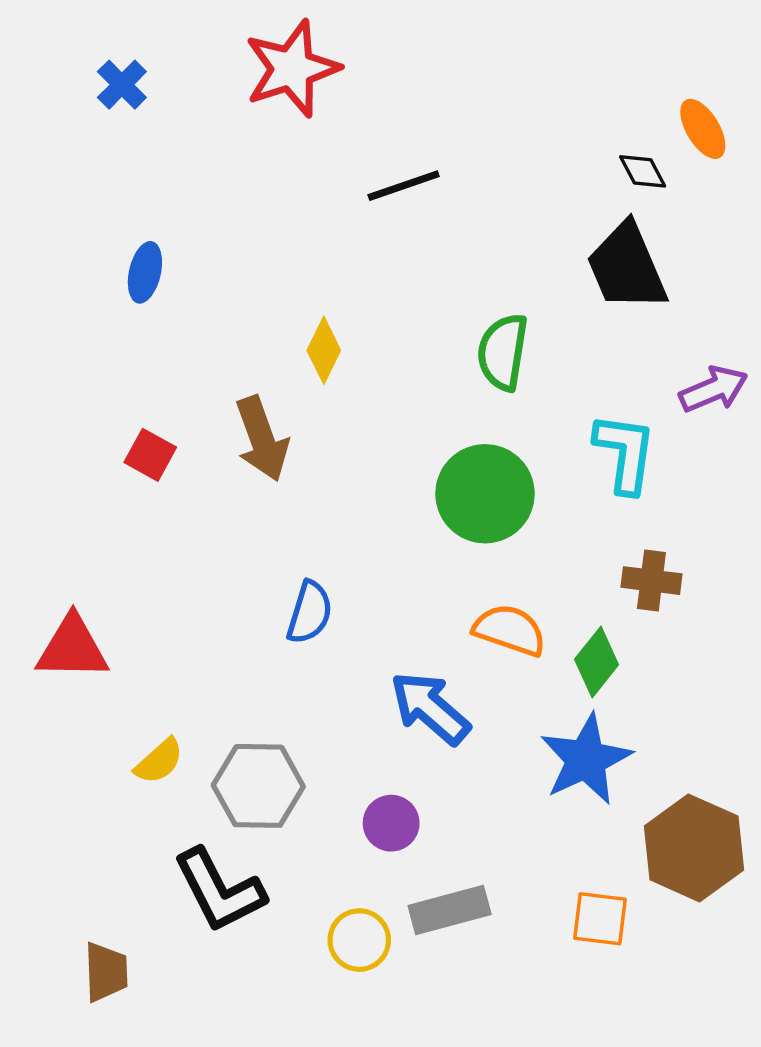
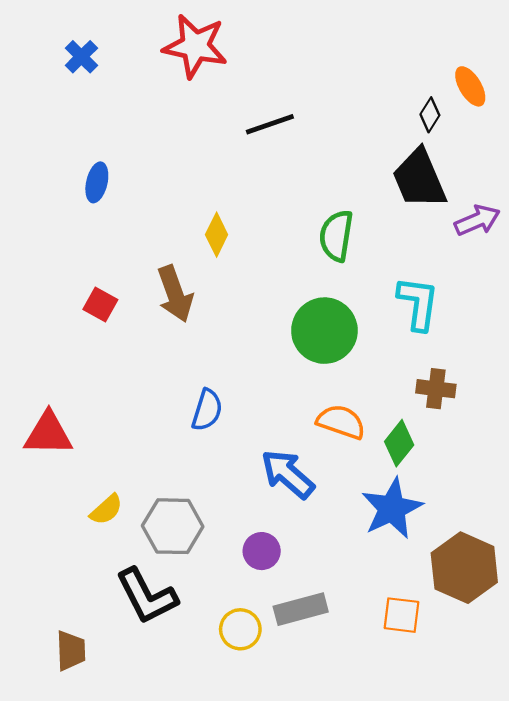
red star: (292, 69) -> (195, 46), turned 30
black diamond: (643, 171) -> (430, 115), turned 60
purple arrow: (713, 389) -> (477, 220), moved

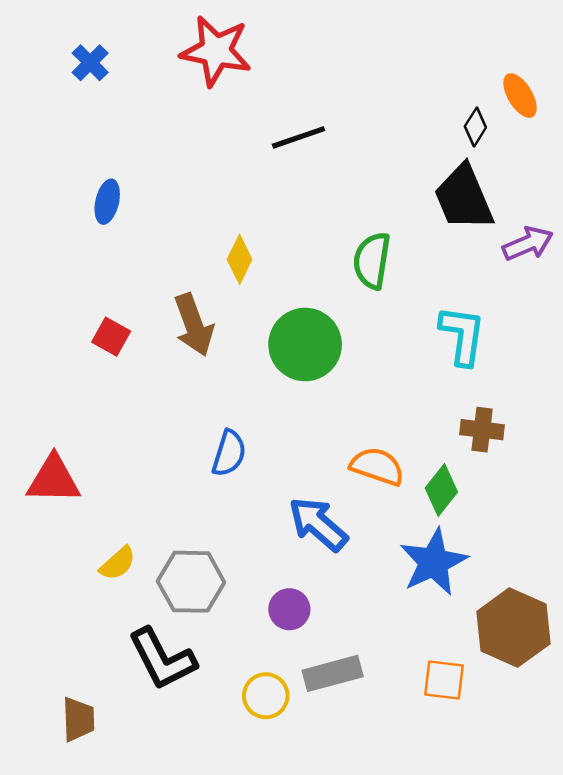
green circle: (324, 331) -> (305, 345), moved

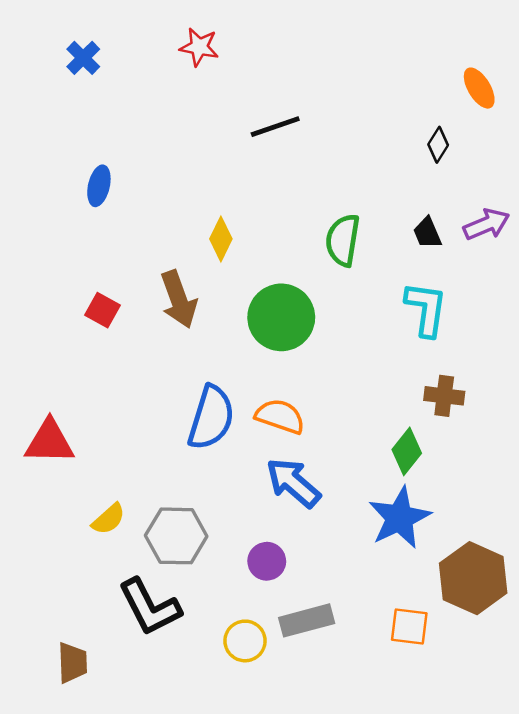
red star: (216, 51) -> (199, 47), size x0.6
black diamond: (475, 127) -> (438, 145), moved
black trapezoid: (464, 198) -> (427, 233), moved, size x0.5
blue semicircle: (229, 453) -> (211, 418), size x1.5
orange semicircle: (377, 466) -> (280, 416), moved

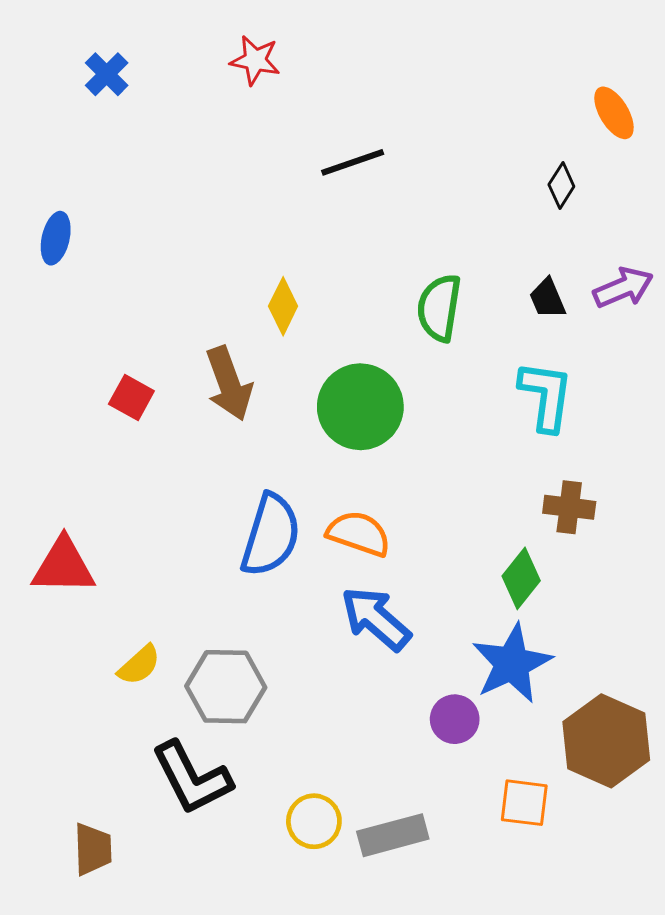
blue ellipse: (99, 186) -> (56, 238), moved
purple circle: (267, 561) -> (455, 719), moved
gray rectangle: (307, 620) -> (393, 835), moved

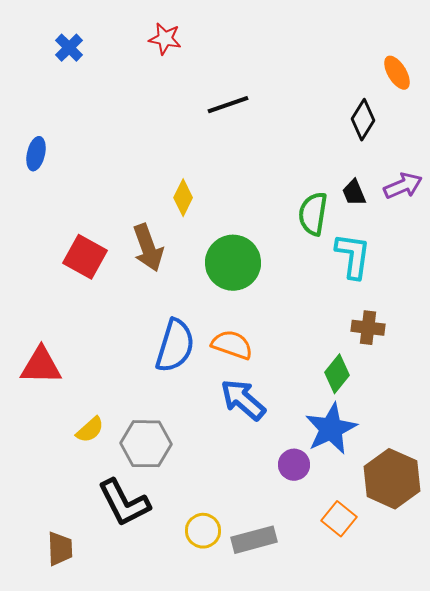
black diamond: (561, 186) -> (363, 120), size x1.4
green semicircle: (439, 308) -> (313, 214), moved
red square: (131, 397) -> (85, 257), size x1.5
orange square: (524, 803) -> (339, 519), turned 32

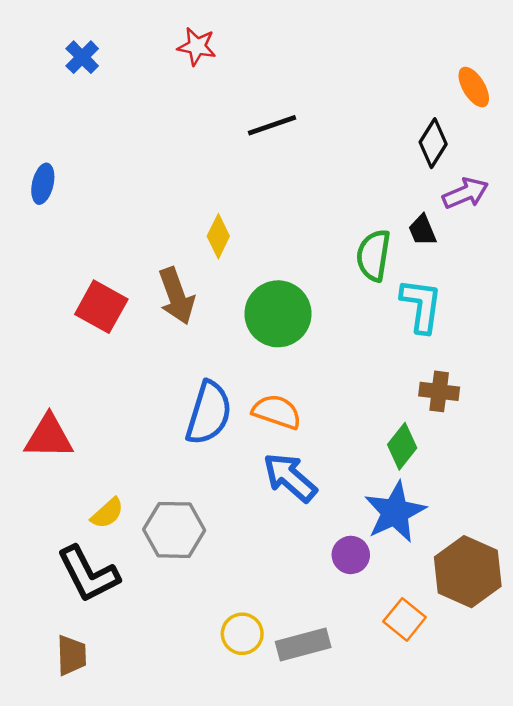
purple arrow: (403, 186) -> (465, 193), moved
black L-shape: (124, 503) -> (88, 574), moved

